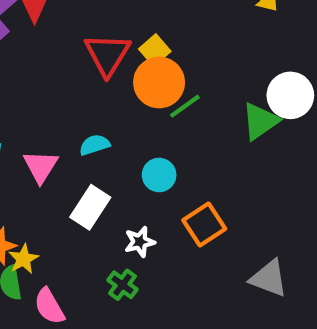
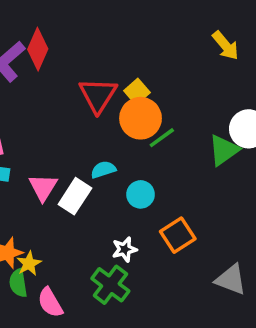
cyan semicircle: (94, 145) -> (103, 170), moved
white rectangle: (90, 207) -> (75, 196), moved
green cross: (122, 285) -> (110, 285), size x1.5

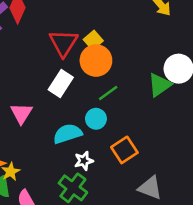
green line: (162, 138) -> (108, 93), moved
cyan semicircle: (103, 170) -> (68, 134), moved, size x1.5
white rectangle: (75, 196) -> (61, 84), moved
gray triangle: (231, 279) -> (150, 188), moved

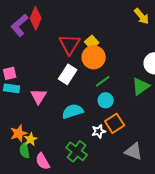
green triangle: (160, 85) -> (141, 86), moved
cyan circle: (96, 119) -> (106, 100), moved
white star: (84, 161) -> (99, 131), moved

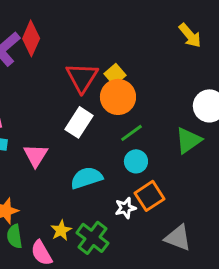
yellow star: (31, 139) -> (61, 230), moved

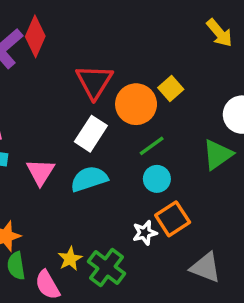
yellow square: (115, 74) -> (171, 89), moved
cyan semicircle: (87, 178) -> (89, 179), moved

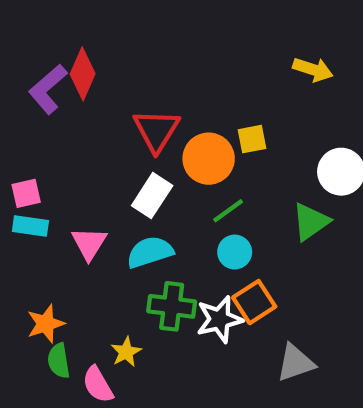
yellow arrow: (219, 33) -> (313, 70), turned -32
yellow square: (171, 89) -> (252, 139), turned 30
white star: (145, 233) -> (219, 319), size x1.5
green cross: (106, 267) -> (172, 306), moved, turned -30
gray triangle: (206, 267) -> (295, 363), turned -40

